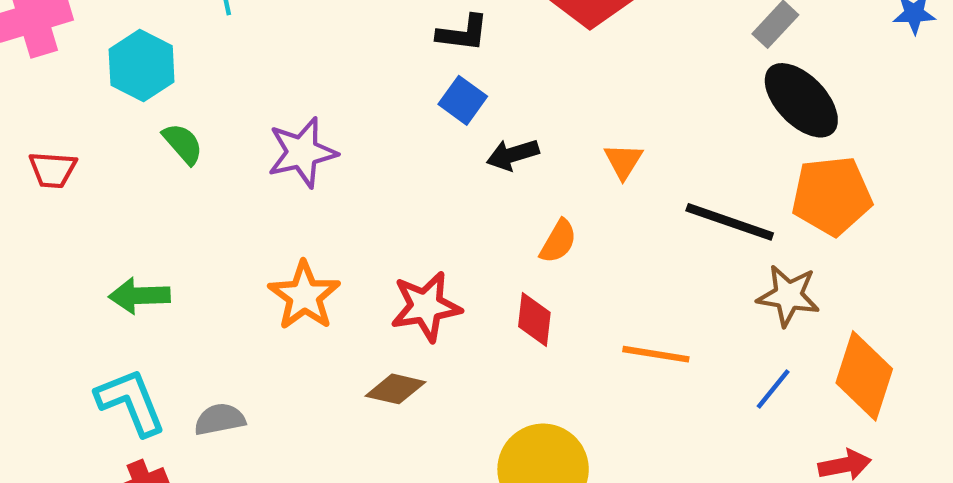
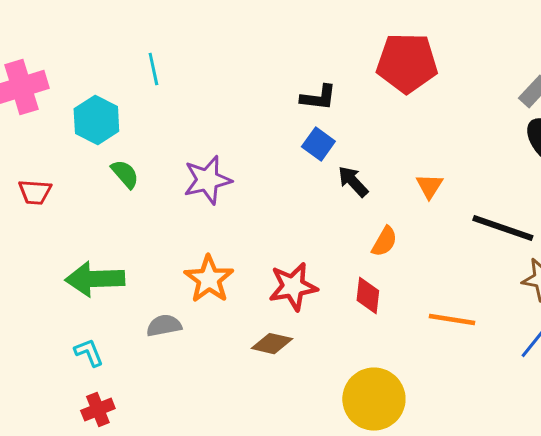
black arrow: (513, 155) -> (353, 182), turned 64
green arrow: (139, 296) -> (95, 279), size x1.4
cyan L-shape: (131, 402) -> (89, 353), size x0.6
gray semicircle: (220, 419) -> (164, 326), moved

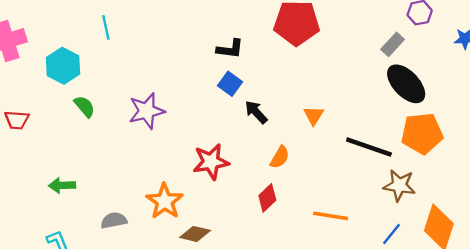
green arrow: (95, 279) -> (62, 185), size x0.6
orange star: (209, 279) -> (165, 201), moved
red star: (293, 287) -> (211, 162), moved
red diamond: (368, 296) -> (267, 198), turned 40

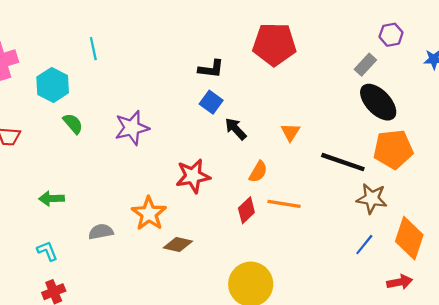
orange line: (331, 216) -> (284, 204), moved

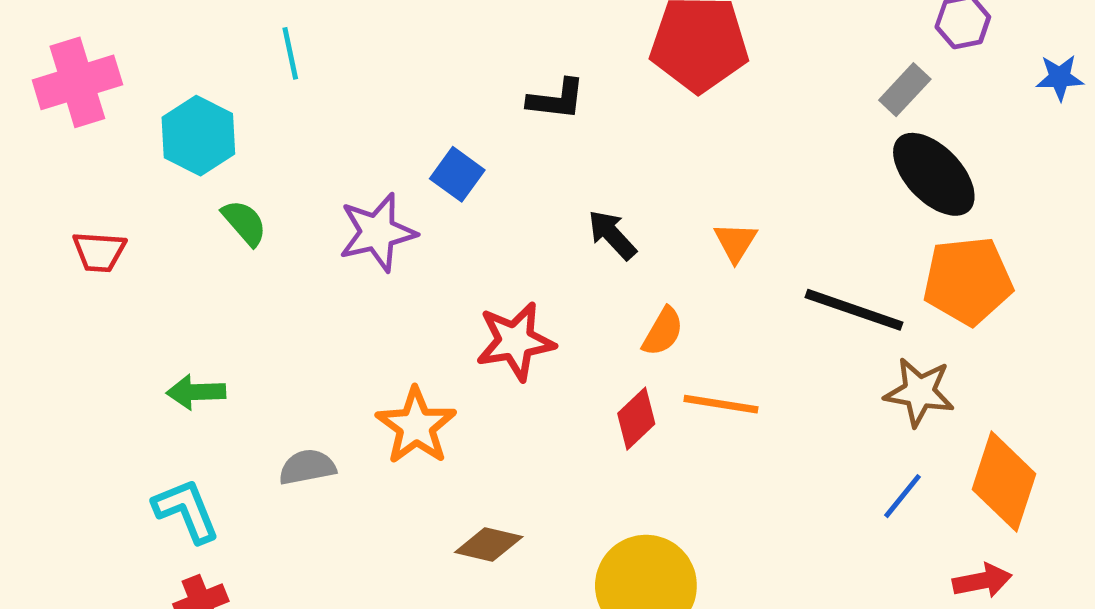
blue square: (211, 102) -> (457, 174), moved
brown diamond: (178, 245) -> (489, 544), moved
cyan L-shape: (47, 251) -> (186, 511), size x1.4

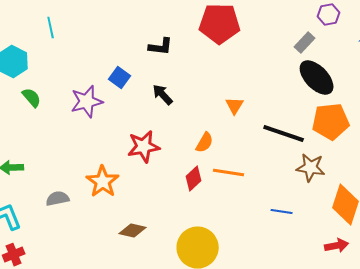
black arrow: (612, 235) -> (163, 95), moved
blue line: (902, 496) -> (282, 212), moved, turned 60

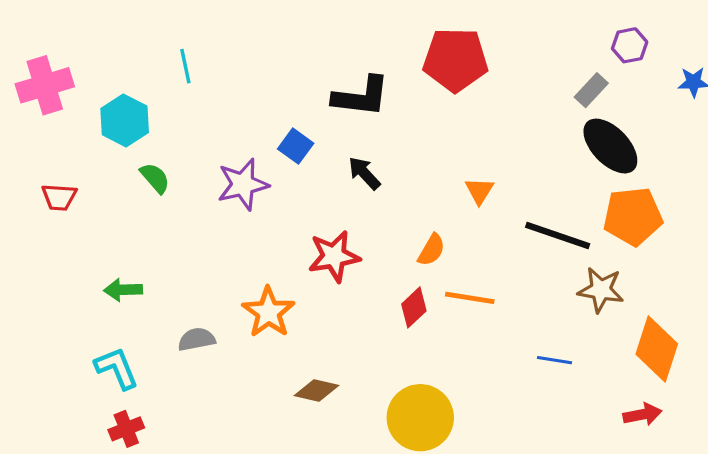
black L-shape: (161, 47) -> (361, 96), size x1.5

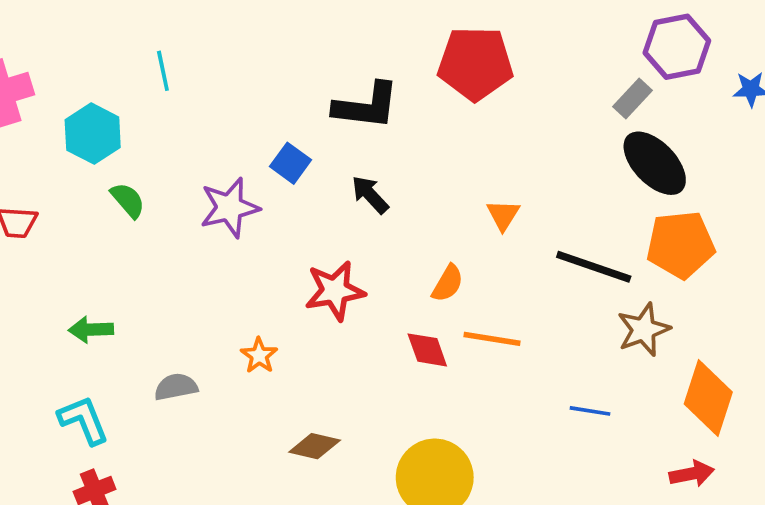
purple hexagon: (630, 45) -> (677, 47), size x1.6
brown star: (601, 290) -> (644, 330), turned -30
red diamond: (414, 307) -> (427, 350), turned -66
orange star: (268, 312) -> (259, 355), size x0.6

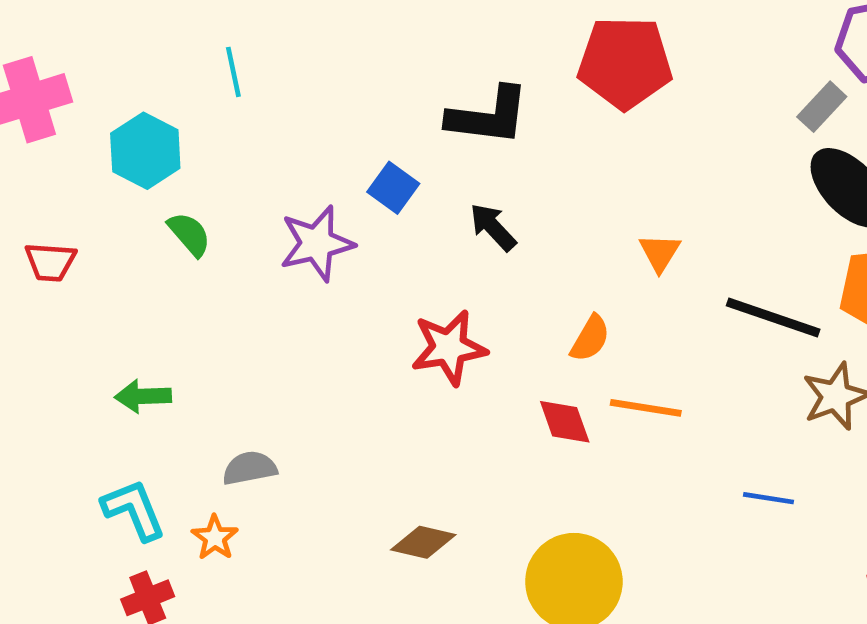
orange star: (259, 355) -> (215, 538), moved

